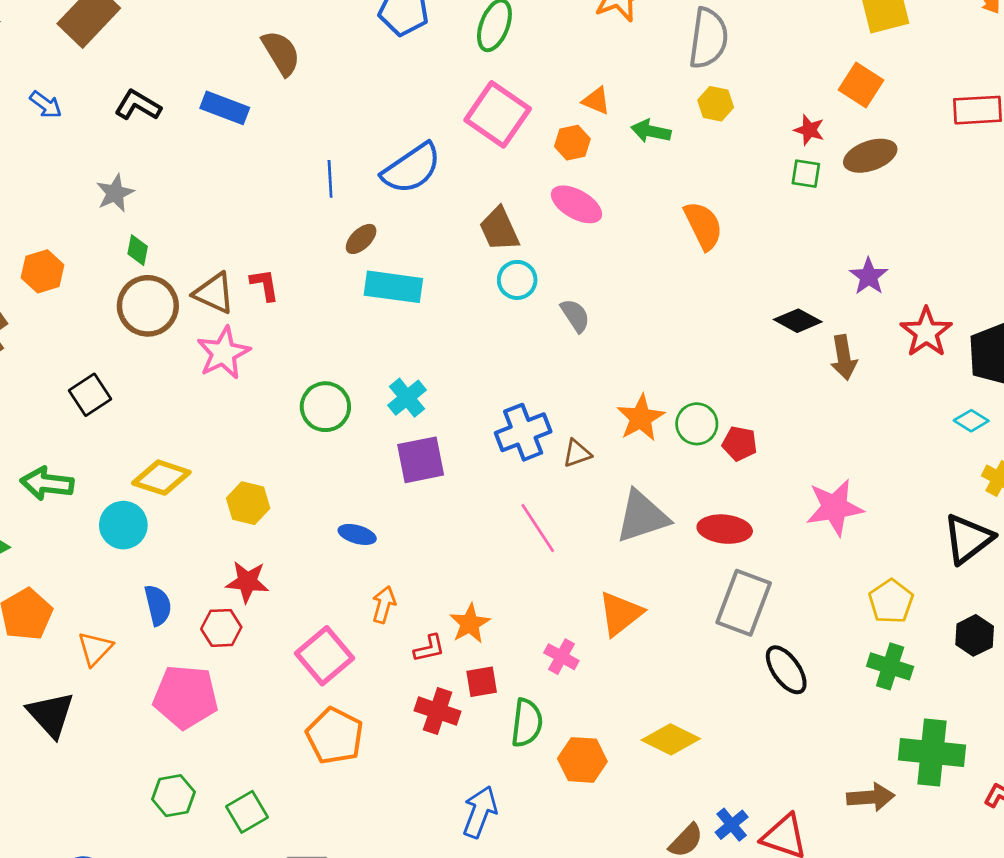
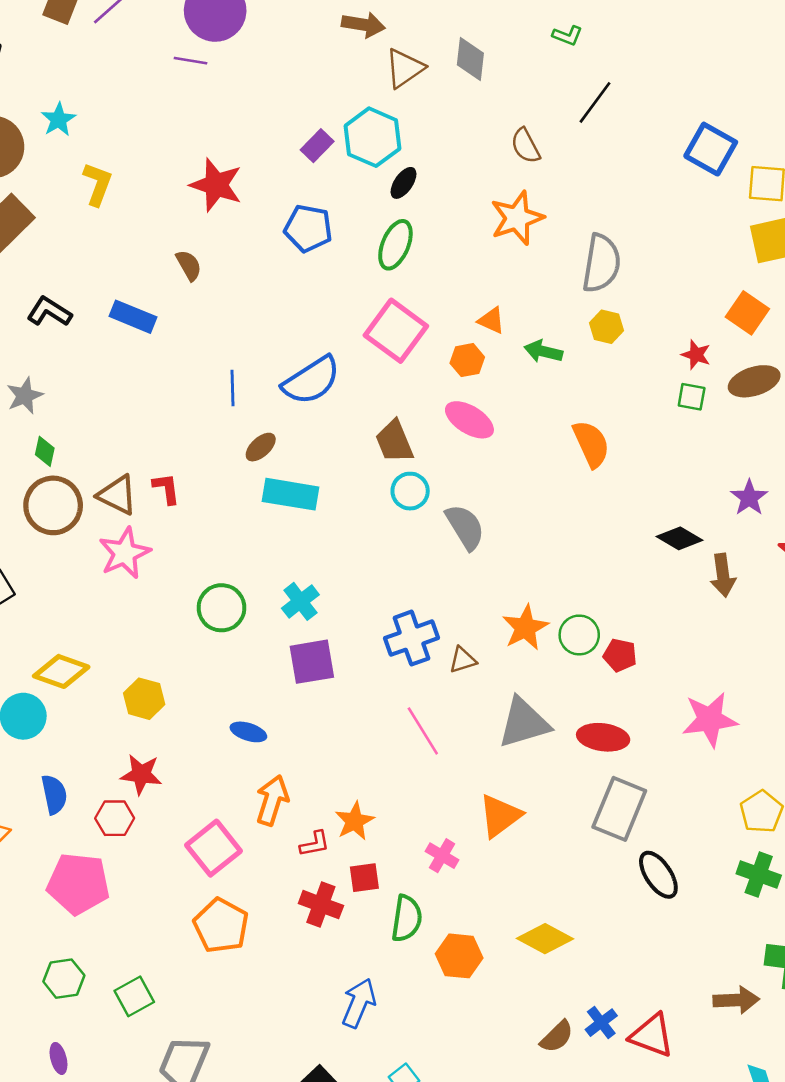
brown semicircle: (281, 53) -> (189, 265), size x0.7
gray semicircle: (575, 315) -> (465, 527), size x1.4
orange arrow: (384, 605) -> (272, 800), size x1.4

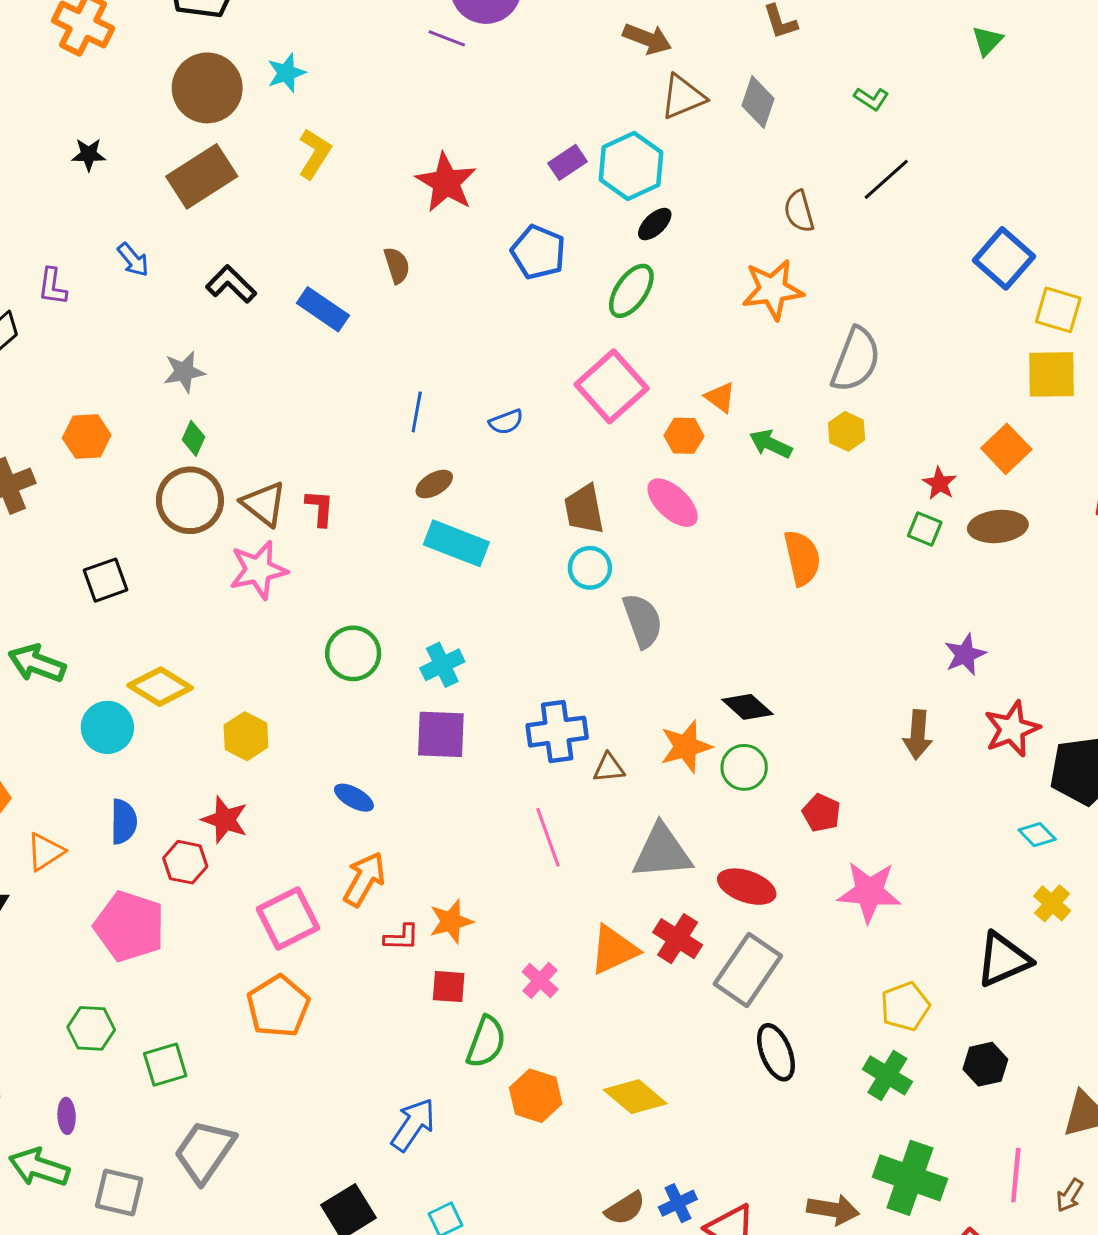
blue semicircle: (311, 380) -> (506, 422), size x0.5
black diamond: (680, 538) -> (747, 707), moved
red pentagon: (620, 655) -> (821, 813), moved
red cross: (321, 905) -> (678, 939), moved

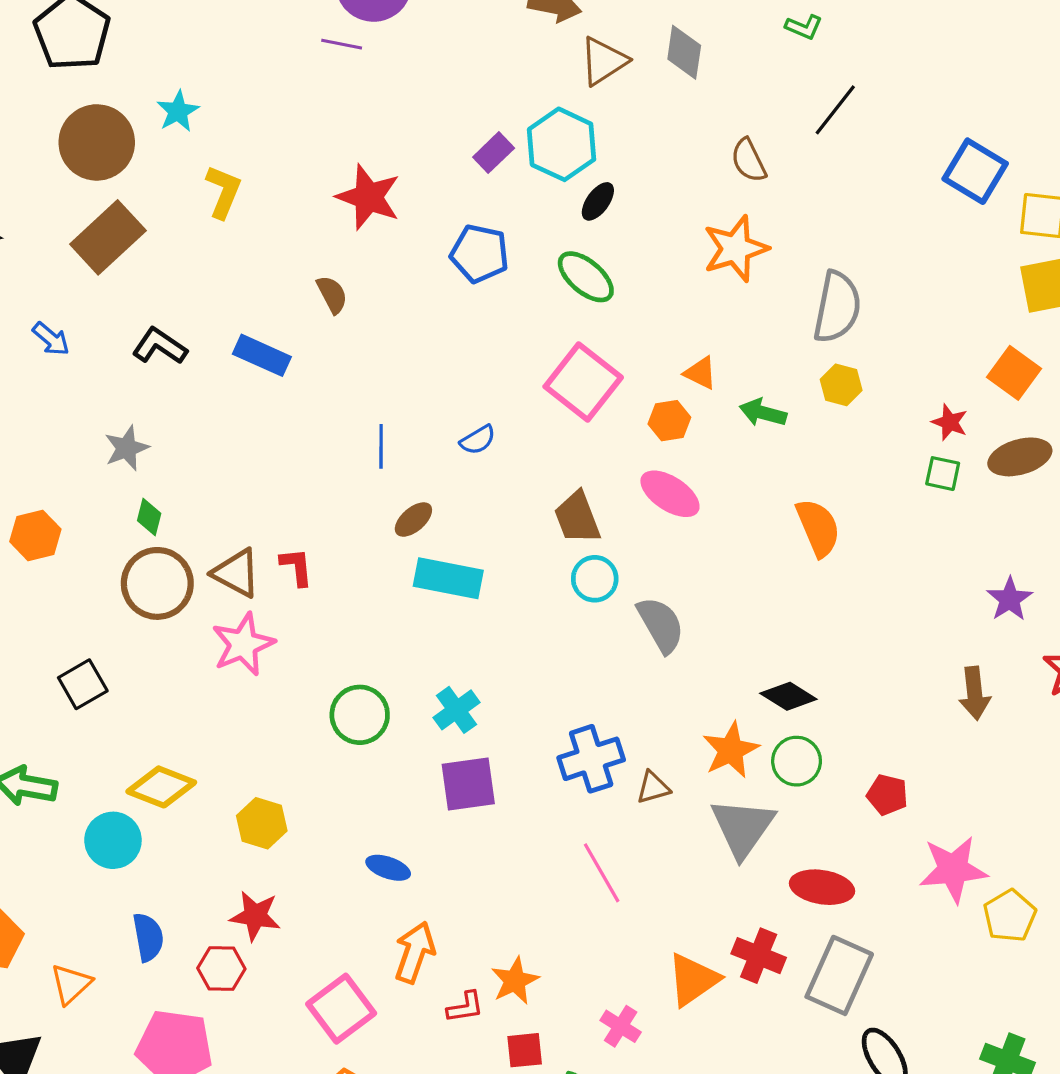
green ellipse: (631, 291) -> (586, 277), turned -74
gray triangle: (662, 852) -> (743, 828), moved, turned -40
yellow pentagon: (905, 1006) -> (1010, 916), moved

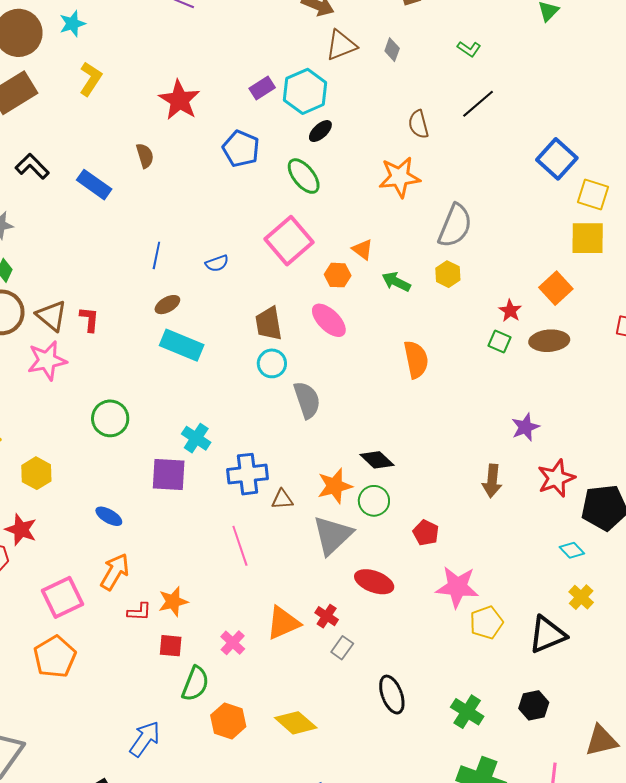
gray diamond: (684, 52) -> (392, 50), size x0.7
cyan cross: (457, 710) -> (196, 438), moved, turned -32
red cross: (759, 956) -> (327, 616), size x0.7
gray rectangle: (839, 975) -> (342, 648), moved, size x0.5

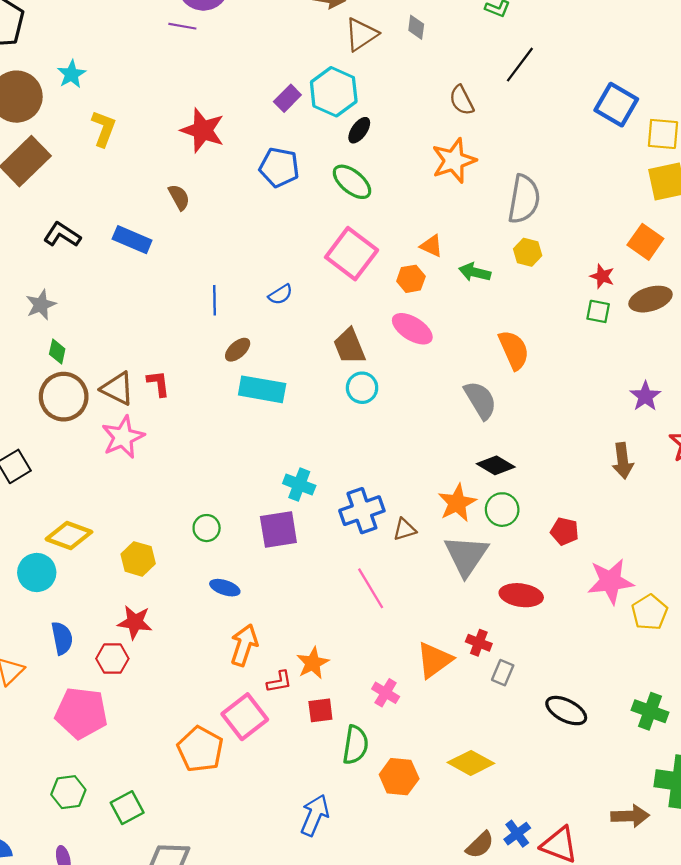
gray semicircle: (307, 400) -> (480, 400), moved
green circle: (110, 418) -> (207, 528), moved, size x0.7
pink square: (63, 597) -> (245, 717), moved
black ellipse: (392, 695) -> (566, 711), turned -30

